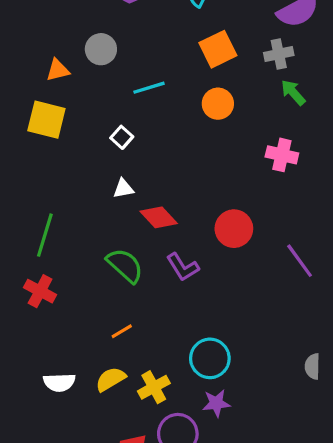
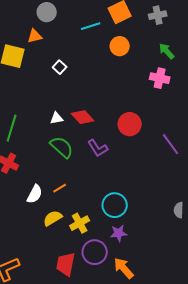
orange triangle: (58, 70) -> (35, 36), moved
cyan line: (149, 88) -> (91, 26), moved
green arrow: (293, 92) -> (167, 51), moved
white triangle: (123, 189) -> (57, 118), moved
white semicircle: (59, 382) -> (35, 194), moved, turned -60

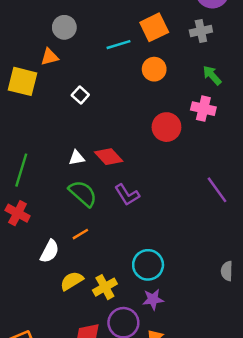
red circle: (130, 124) -> (166, 127), moved
orange line: (60, 188) -> (80, 234), moved

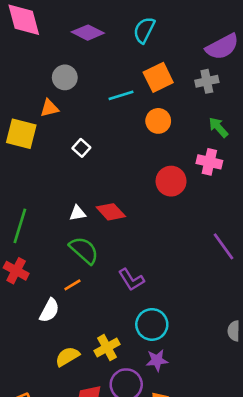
purple L-shape: (127, 195) -> (131, 280), moved
orange line: (80, 234) -> (72, 285), moved
yellow semicircle: (72, 281) -> (67, 356), moved

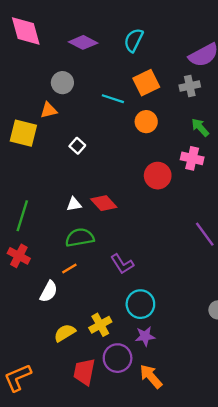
cyan line: (121, 95) -> (113, 99), turned 35
green semicircle: (84, 250) -> (80, 238), turned -52

